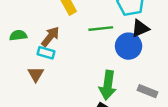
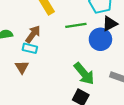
green arrow: (108, 85) -> (84, 74), turned -45

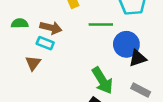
black triangle: (110, 24) -> (138, 58), moved
brown arrow: (33, 34) -> (51, 28), turned 60

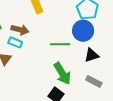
green line: (101, 25) -> (60, 44), moved
blue circle: (126, 44) -> (83, 31), moved

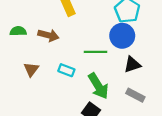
cyan rectangle: (15, 42) -> (66, 70), moved

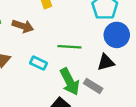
blue circle: (122, 36) -> (117, 35), moved
gray rectangle: (135, 95) -> (93, 86), moved

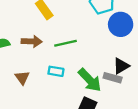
green line: (69, 47) -> (66, 43), moved
black triangle: (106, 62) -> (121, 66), moved

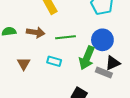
blue circle: (121, 24) -> (102, 40), moved
green arrow: (90, 80) -> (87, 58), moved, turned 60

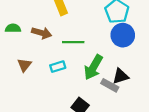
blue circle: (102, 40) -> (123, 35), moved
cyan rectangle: (54, 61) -> (58, 67), turned -40

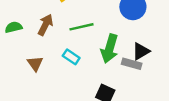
brown arrow: (42, 33) -> (45, 25), turned -66
cyan rectangle: (58, 67) -> (71, 57), turned 64

